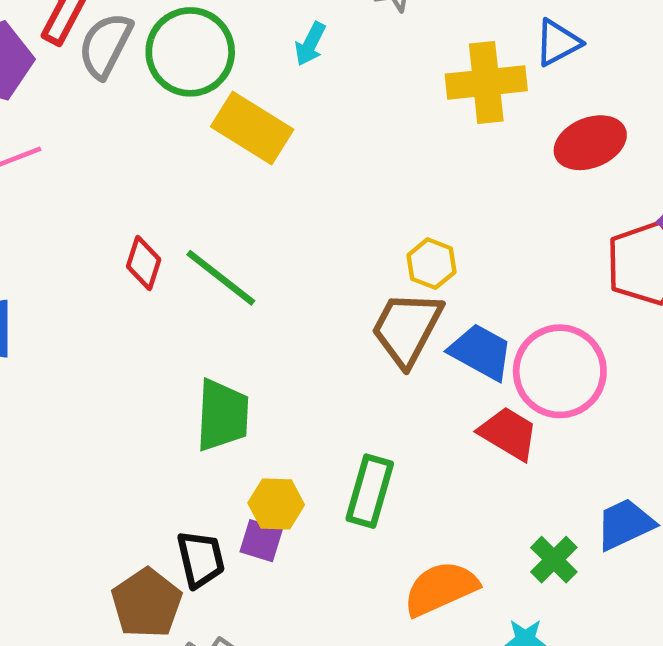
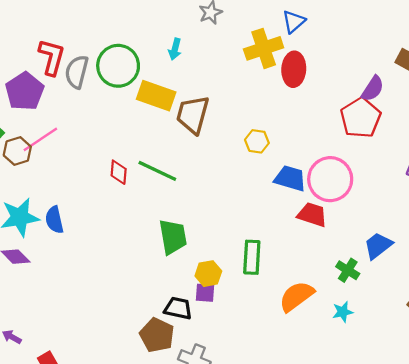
red ellipse: (590, 143) -> (294, 69), moved, turned -52
brown trapezoid: (407, 328) -> (193, 115), moved
black trapezoid: (201, 559) -> (178, 308), turned -52

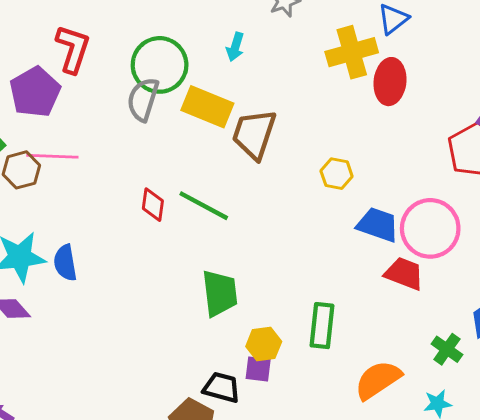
gray semicircle: (77, 72) -> (143, 99), moved
pink line: (40, 139) -> (52, 156), turned 33

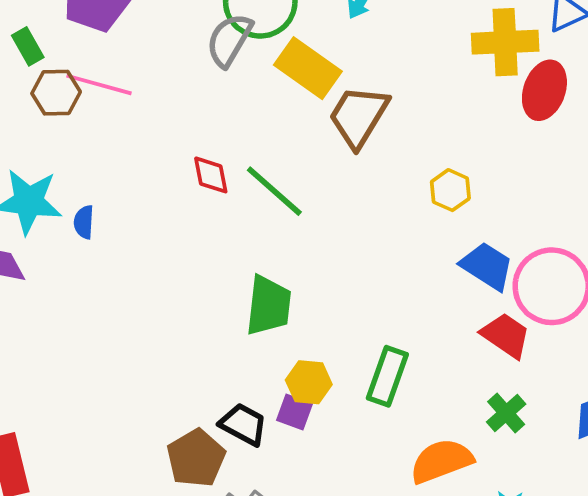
red diamond: (153, 205) -> (211, 175), turned -32
blue semicircle: (65, 263) -> (84, 222), size x0.7
green cross: (447, 349) -> (506, 413), moved

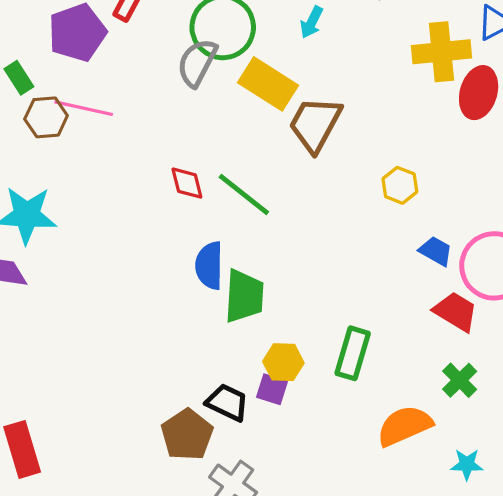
blue semicircle: (84, 222) -> (209, 266), moved, size x1.6
blue trapezoid: (487, 266) -> (436, 251), size x0.7

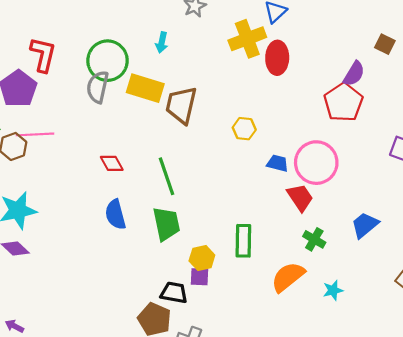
green line: (244, 194) -> (167, 176), moved, turned 48
blue semicircle: (209, 266) -> (115, 214), moved
red trapezoid: (456, 312) -> (300, 197), turned 40

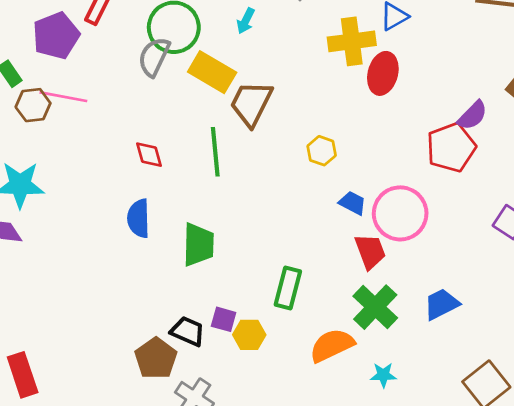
green line: (167, 176) -> (215, 152), moved
green cross: (314, 239) -> (375, 307), size x1.6
yellow hexagon: (202, 258) -> (249, 335), moved

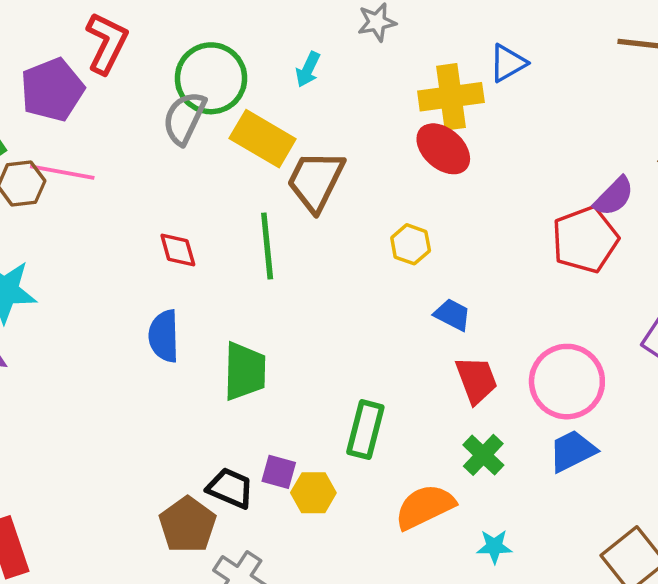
red ellipse: (383, 73) -> (443, 149), moved, turned -63
pink circle: (400, 213) -> (567, 382), moved
green cross: (375, 307) -> (483, 455), size x0.7

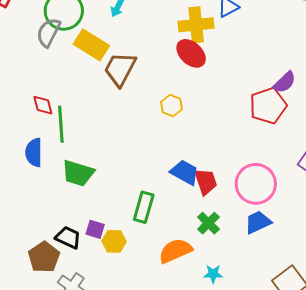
green line: (267, 246) -> (61, 124), moved
blue trapezoid: (452, 315) -> (185, 172), moved, size x1.4
green trapezoid: (245, 371) -> (78, 173), turned 104

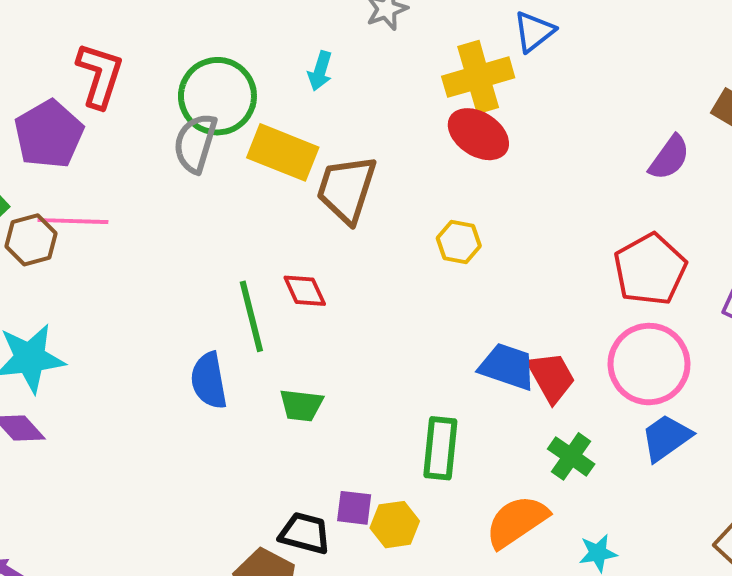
red diamond: (43, 105) -> (305, 291), moved
red pentagon: (268, 106) -> (650, 269), moved
green trapezoid: (78, 173) -> (301, 405), size x0.7

